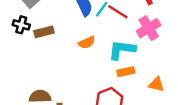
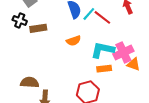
pink cross: (149, 28) -> (123, 52), moved
orange triangle: (156, 84) -> (134, 64), moved

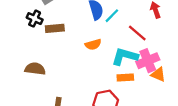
red line: (102, 17) -> (137, 33), moved
brown semicircle: (30, 82) -> (35, 69), moved

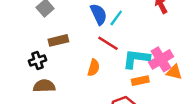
black cross: (35, 19) -> (37, 60), moved, turned -35
red line: (137, 33) -> (108, 43), moved
orange semicircle: (93, 44) -> (94, 68), moved, turned -49

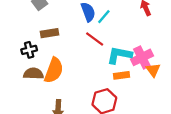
orange semicircle: (94, 68) -> (54, 70), moved, size x1.6
orange triangle: (174, 72) -> (153, 70), turned 35

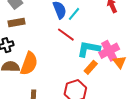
brown rectangle: (50, 33) -> (16, 22), moved
orange rectangle: (121, 75) -> (91, 67), turned -40

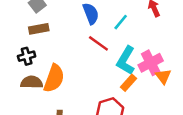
cyan line: (74, 14) -> (121, 22), moved
cyan L-shape: (89, 49) -> (126, 60), turned -70

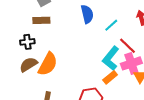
red line: (98, 43) -> (128, 46), moved
brown semicircle: (32, 82) -> (28, 64), turned -42

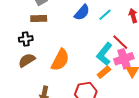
blue semicircle: (87, 14) -> (82, 12), turned 54
cyan line: (111, 25) -> (105, 15), moved
orange semicircle: (48, 64) -> (60, 60), moved

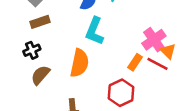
red line: (120, 42) -> (157, 64), moved
cyan L-shape: (104, 54) -> (95, 31), moved

